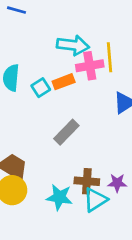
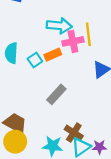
brown cross: (87, 181) -> (74, 133), turned 30
purple star: (117, 183) -> (99, 147), moved

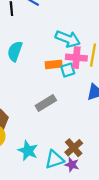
cyan square: (35, 60) -> (68, 70), moved
brown cross: (74, 133) -> (74, 148), moved

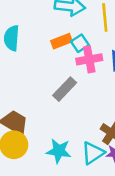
pink cross: (76, 58) -> (89, 59), moved

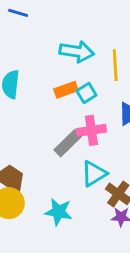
pink cross: (89, 59) -> (91, 130), moved
cyan triangle: (93, 153) -> (94, 174), moved

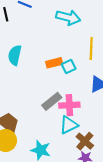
cyan arrow: (77, 51) -> (68, 17), moved
pink cross: (91, 130) -> (69, 105), moved

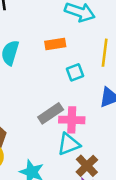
orange rectangle: (54, 63) -> (55, 44), moved

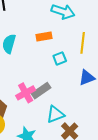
pink cross: (72, 120) -> (26, 93), moved, turned -30

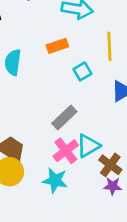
pink cross: (26, 93) -> (66, 151), moved

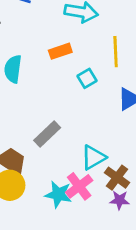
gray rectangle: (64, 117) -> (47, 134), moved
pink cross: (66, 151) -> (79, 186), moved

